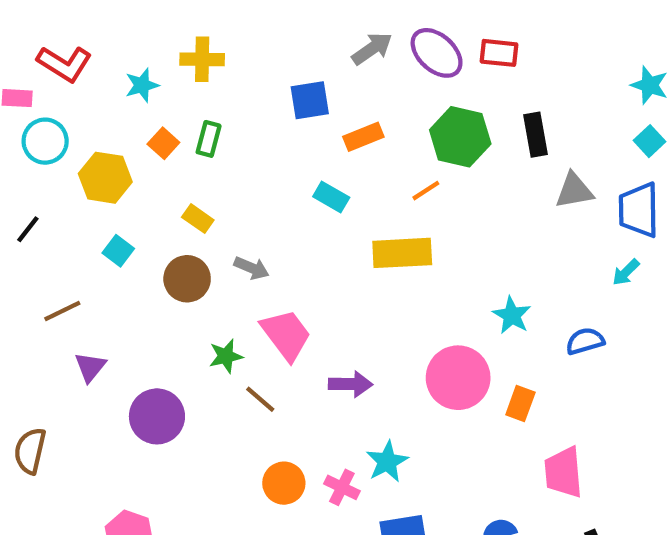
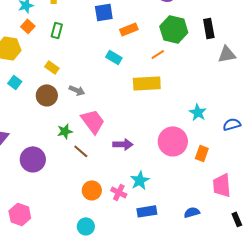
orange square: (163, 143) -> (28, 26), moved

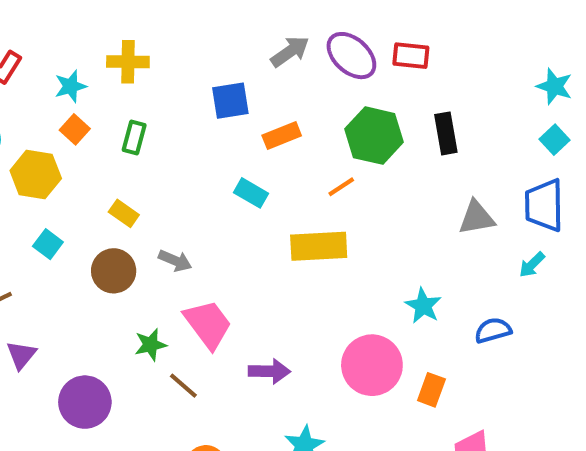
gray triangle: (227, 54) -> (477, 218), moved

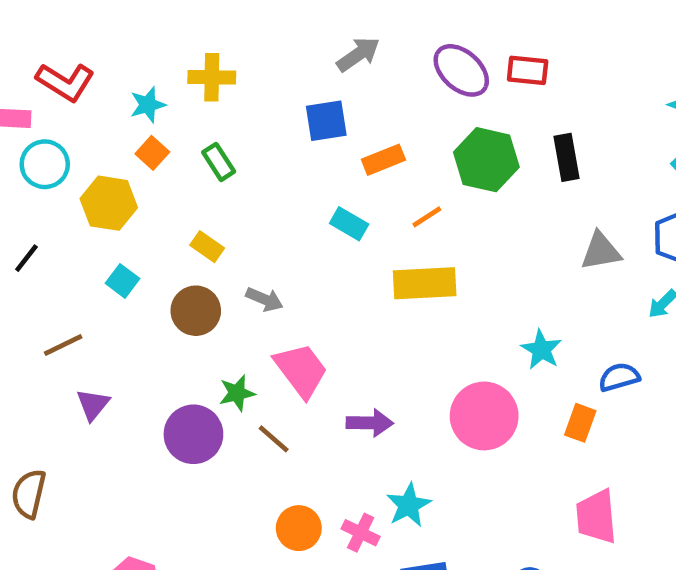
gray arrow: (290, 51) -> (358, 54), moved
green rectangle: (134, 138) -> (219, 162), turned -48
orange line: (341, 187) -> (427, 217), moved
orange rectangle: (431, 390) -> (580, 423), moved
purple circle: (85, 402) -> (193, 434), moved

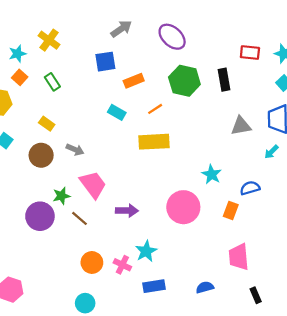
red rectangle: (528, 70) -> (250, 53), moved
yellow cross: (212, 77) -> (49, 40), turned 35

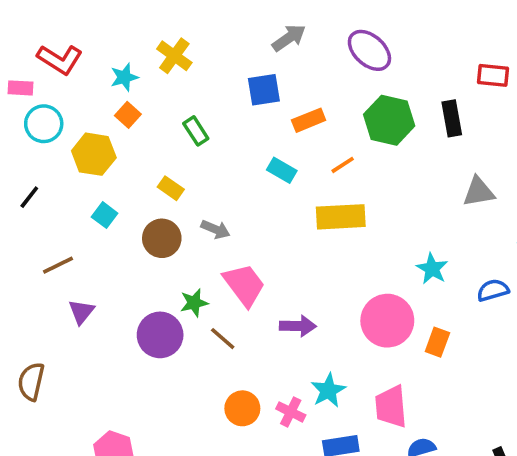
green rectangle: (52, 82) -> (196, 131), moved
orange rectangle: (231, 211) -> (437, 342), moved
pink trapezoid: (239, 257) -> (391, 407), moved

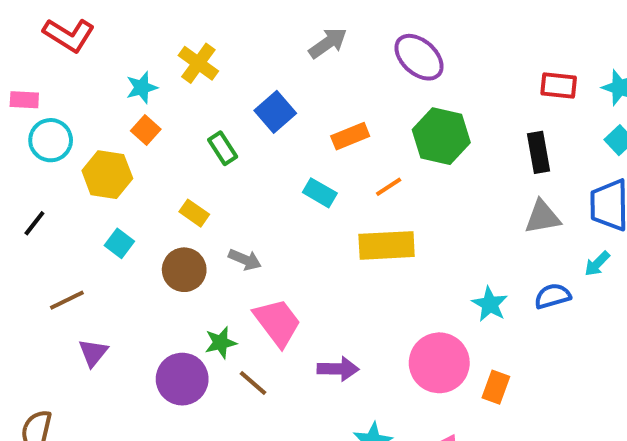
red L-shape: (60, 59) -> (69, 35), moved
blue square: (264, 90) -> (275, 112), moved, turned -32
black rectangle: (452, 118) -> (538, 152), moved
blue semicircle: (493, 290) -> (553, 296), moved

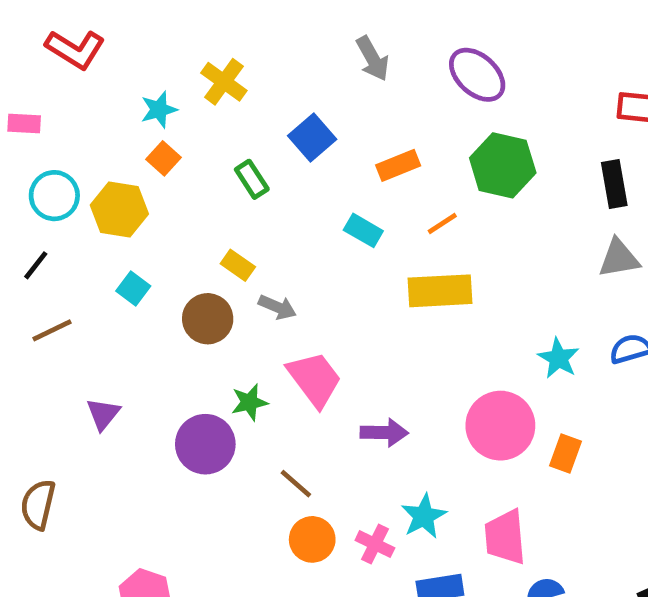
gray arrow: (328, 43) -> (373, 59), turned 96
cyan circle: (51, 140) -> (54, 196), moved
yellow rectangle: (194, 213) -> (238, 265), moved
brown line: (67, 300) -> (52, 330), moved
brown line: (253, 383) -> (296, 484), moved

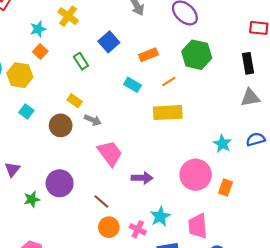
green star: (249, 402) -> (32, 199), moved

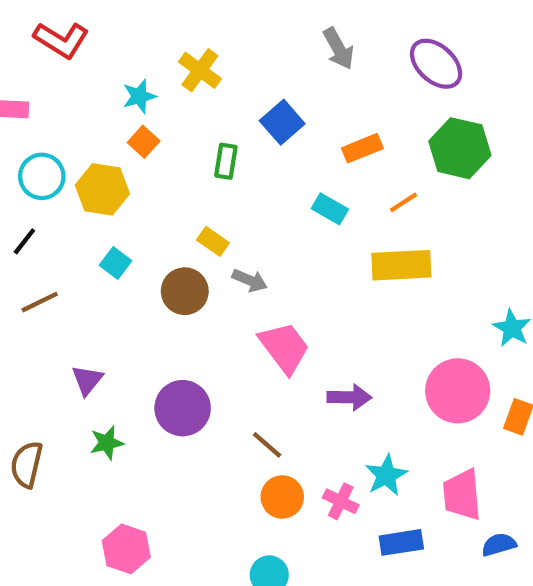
green rectangle: (81, 61) -> (226, 161), turned 42
green star: (32, 199) -> (107, 443), moved

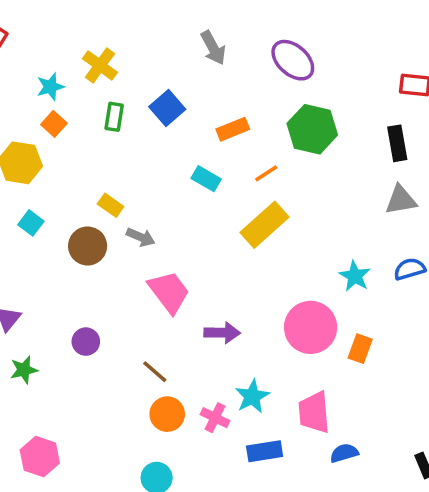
green rectangle: (226, 161) -> (114, 117), moved
yellow rectangle: (401, 265) -> (265, 225), turned -39
purple circle: (183, 408) -> (86, 342), size x0.6

